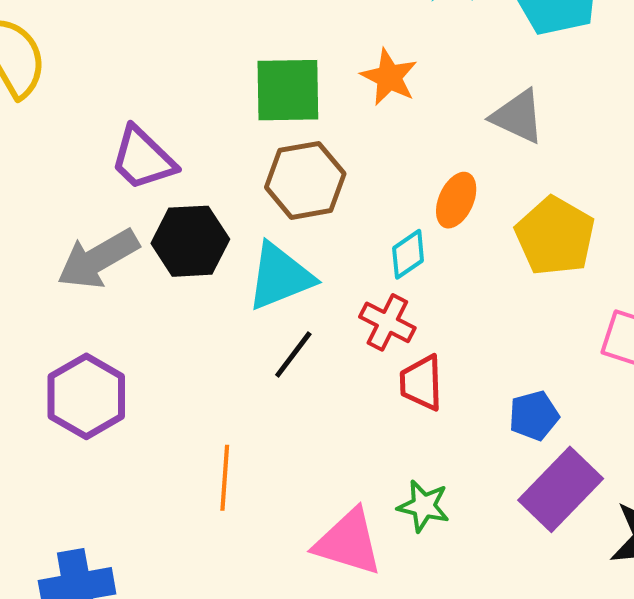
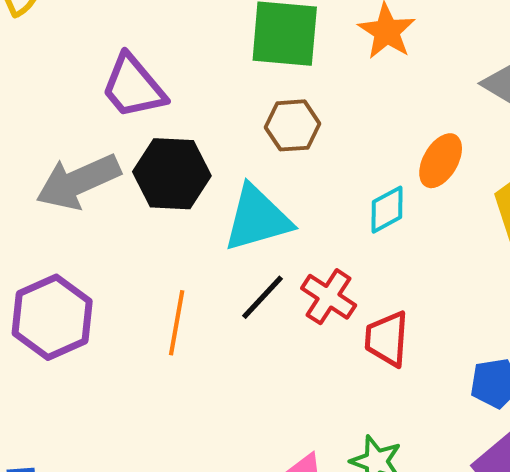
brown hexagon: (305, 180) -> (293, 125), size x0.7
red cross: (387, 322) -> (329, 297), moved
orange line: (225, 478) -> (177, 323), moved

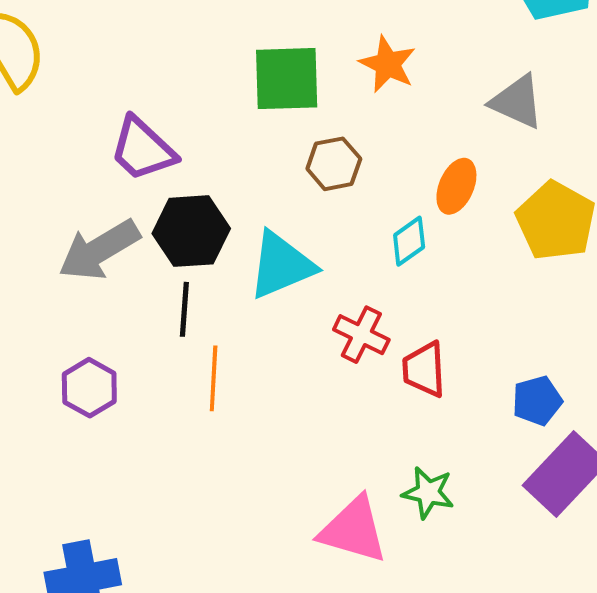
brown hexagon: (293, 125) -> (334, 164), moved
black line: (262, 297) -> (184, 309), moved, turned -32
purple hexagon: (52, 317) -> (89, 388), size x0.7

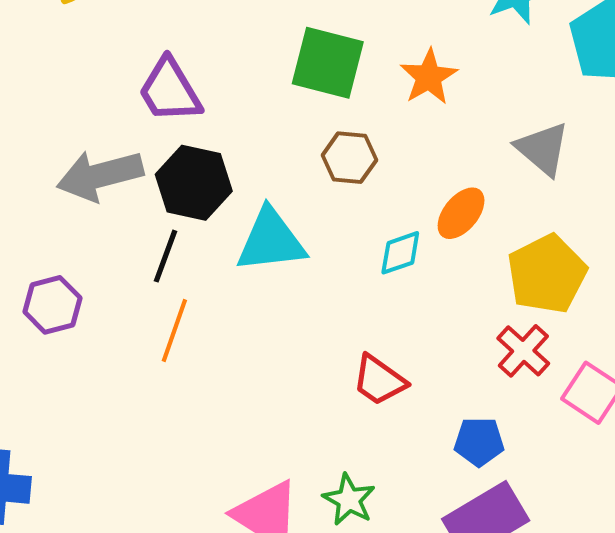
red cross: (361, 335) -> (523, 351), moved
red trapezoid: (424, 369) -> (379, 380), turned -68

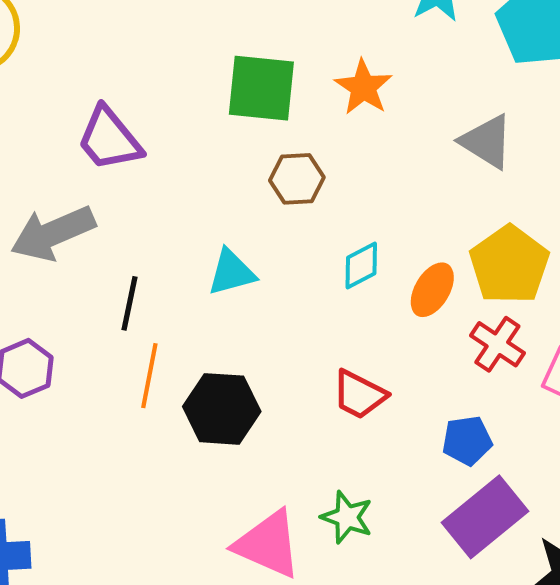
black hexagon: (194, 183) -> (222, 409), moved
orange ellipse: (461, 213) -> (432, 290), moved
cyan triangle: (271, 241) -> (231, 272), size x0.7

